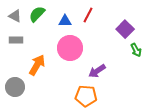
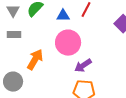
gray triangle: (15, 16) -> (13, 11), turned 32
purple arrow: (97, 71) -> (83, 66), moved

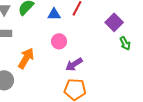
pink circle: (68, 43) -> (59, 41), size x0.6

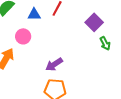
pink circle: (59, 41) -> (23, 36), moved

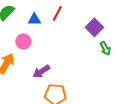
purple arrow: (54, 64) -> (41, 71), moved

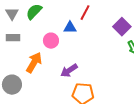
blue triangle: (34, 19) -> (70, 28), moved

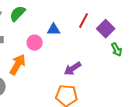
red line: (85, 13) -> (84, 21), moved
purple arrow: (69, 71) -> (73, 69), moved

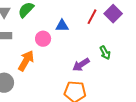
purple square: (106, 29) -> (113, 14), moved
green arrow: (117, 50) -> (105, 53), moved

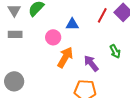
orange arrow: (26, 61) -> (65, 57), moved
purple arrow: (81, 65) -> (91, 63), turned 84

